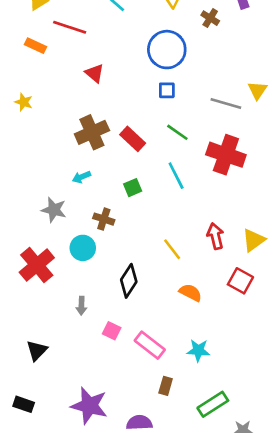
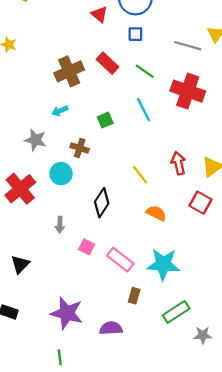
red triangle: (95, 73) -> (99, 14), moved
red rectangle: (133, 139) -> (107, 63), moved
cyan star: (198, 350) -> (163, 264), size x1.6

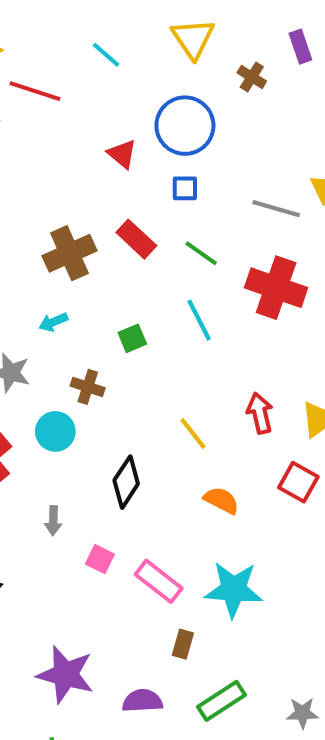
green rectangle: (176, 312) -> (221, 701), moved

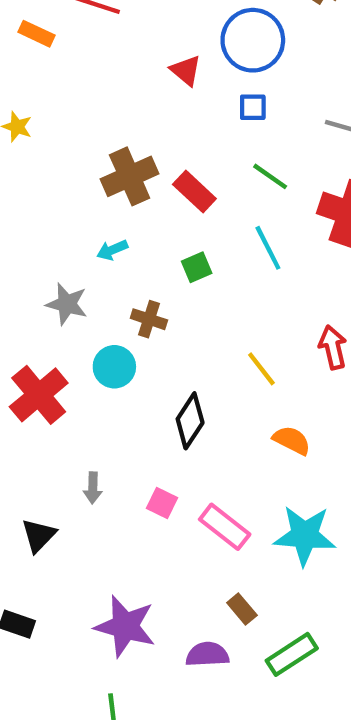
red rectangle: (136, 239) -> (194, 192), moved
gray arrow: (53, 521) -> (93, 488), moved
brown rectangle: (183, 644) -> (242, 609), moved, turned -56

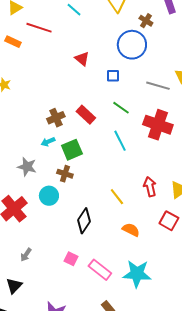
blue circle: (253, 40) -> (132, 45), moved
brown cross: (130, 176) -> (56, 118), moved, size x0.7
green square: (197, 267) -> (72, 150), moved, size x1.5
gray arrow: (93, 488) -> (26, 255), moved, turned 32
black triangle: (39, 535) -> (14, 286), moved

